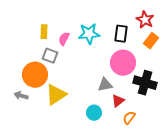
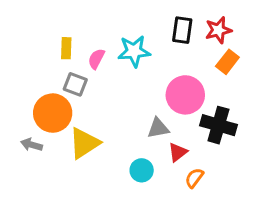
red star: (145, 20) -> (218, 30), turned 30
black rectangle: (121, 34) -> (182, 30), moved

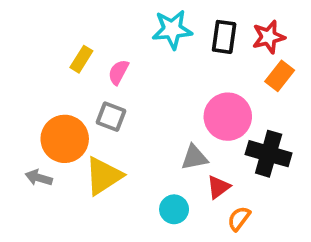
yellow rectangle: (66, 48) -> (81, 59), turned 30
cyan star: (134, 51) -> (172, 30), moved
gray square: (75, 84) -> (111, 117), moved

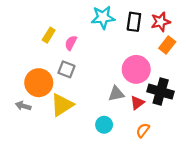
red triangle: (219, 187) -> (137, 103), moved

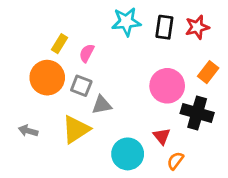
orange rectangle: (167, 45) -> (208, 72), moved
orange circle: (39, 83) -> (47, 78), moved
gray triangle: (116, 94) -> (102, 105), moved
red triangle: (137, 103) -> (162, 136), moved, turned -32
cyan circle: (104, 125) -> (128, 154), size x1.5

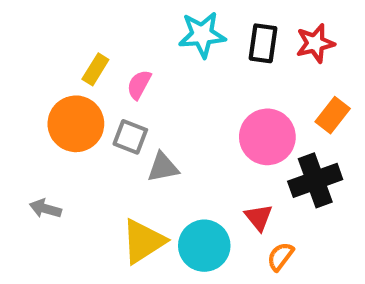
black cross: (197, 113) -> (315, 180), turned -36
yellow triangle: (76, 129) -> (143, 241), moved

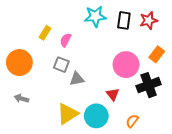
orange circle: (76, 124) -> (19, 63), moved
red triangle: (259, 217) -> (113, 94), moved

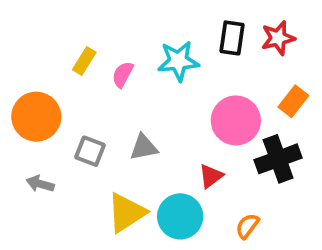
cyan star: (95, 16) -> (178, 61), moved
gray square: (61, 65) -> (90, 151), moved
red triangle: (113, 94) -> (211, 176), turned 32

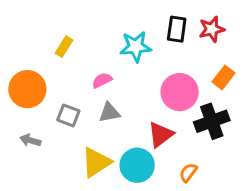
pink semicircle: (123, 74) -> (102, 80), moved, turned 36
red triangle: (211, 176) -> (161, 134), size x1.4

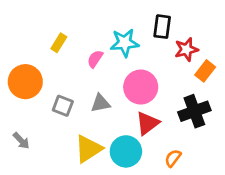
red star: (212, 29) -> (186, 49), moved
pink semicircle: (102, 80) -> (95, 59), moved, turned -30
pink circle: (180, 92) -> (141, 87), moved
gray arrow: (30, 140) -> (21, 141), moved, turned -150

